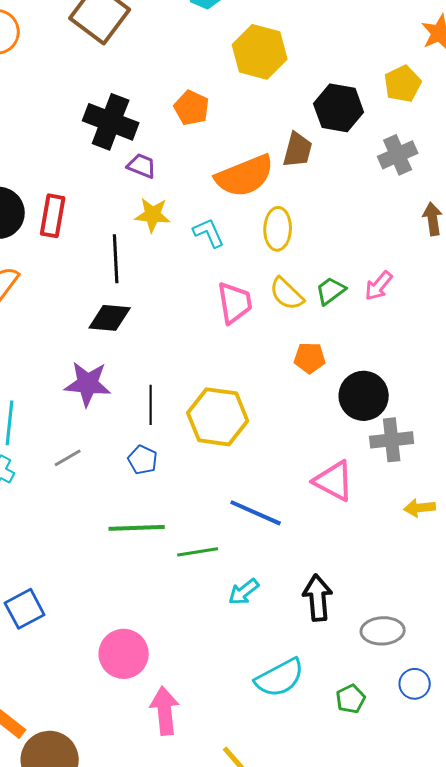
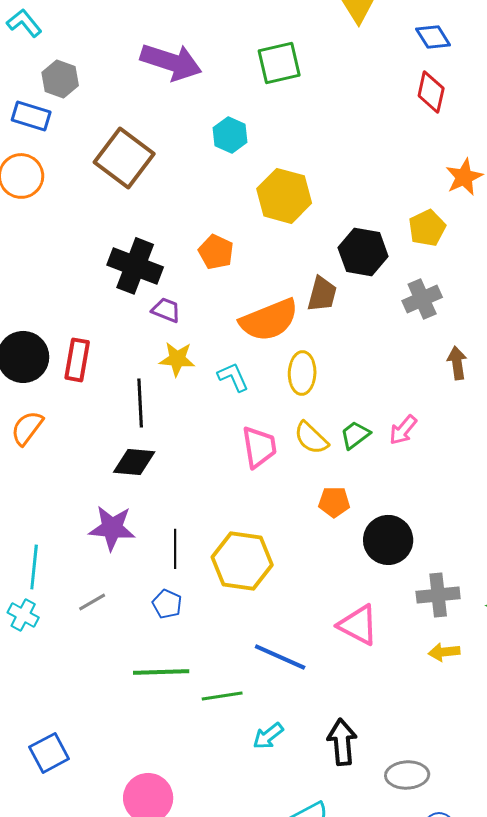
gray cross: (392, 440) -> (438, 595), moved

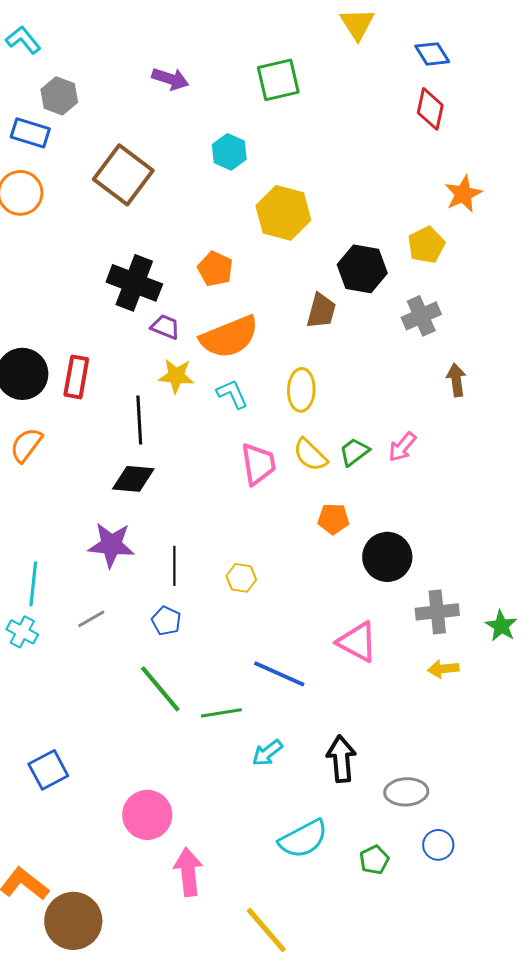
purple arrow: (171, 62) -> (170, 79), size x0.6
orange semicircle: (269, 320) -> (229, 337), moved
yellow hexagon: (242, 561) -> (241, 578), size x0.5
green line: (161, 672) -> (160, 689), turned 52

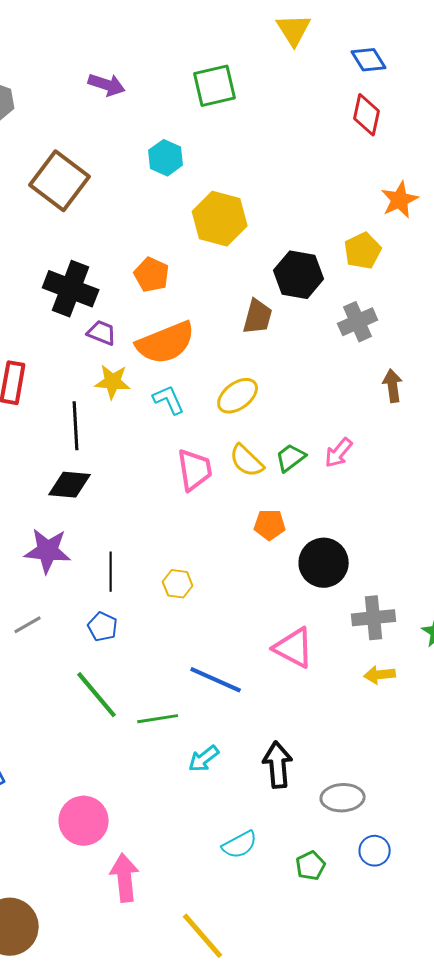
yellow ellipse: (301, 390) -> (238, 396), turned 51
cyan semicircle: (303, 839) -> (240, 845), size x0.7

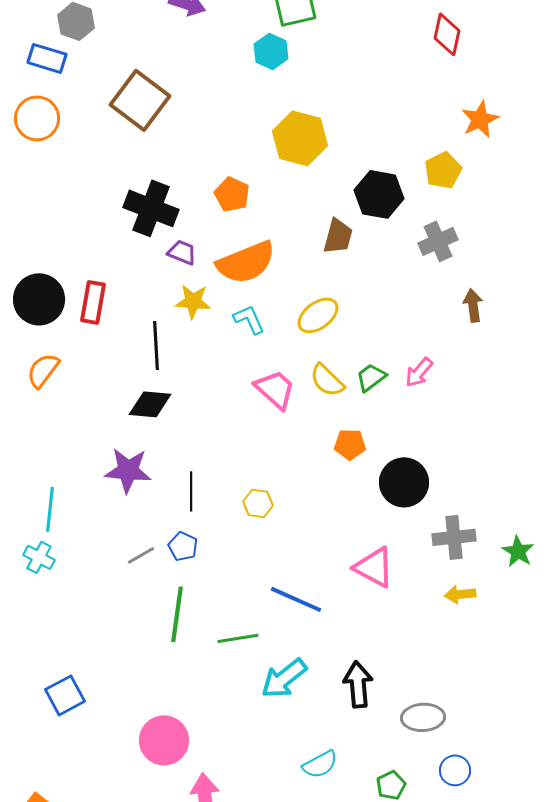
cyan hexagon: (166, 158) -> (271, 51), moved
pink trapezoid: (195, 470) -> (275, 389), turned -39
gray line: (28, 625) -> (141, 555), moved
green line: (97, 695) -> (177, 614), turned 48
cyan arrow: (204, 759) -> (284, 678), size x1.5

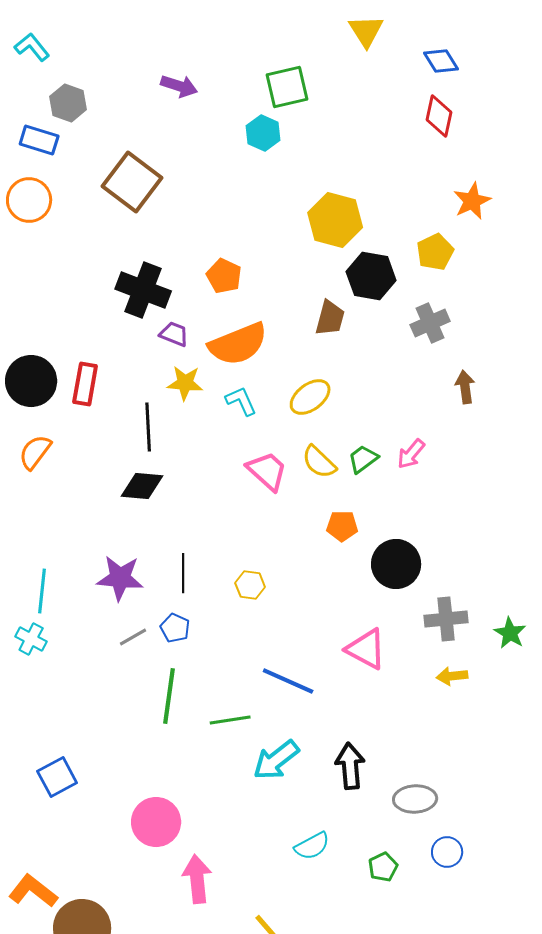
yellow hexagon: (300, 138) -> (335, 220), moved
purple star: (128, 470) -> (120, 578), moved

